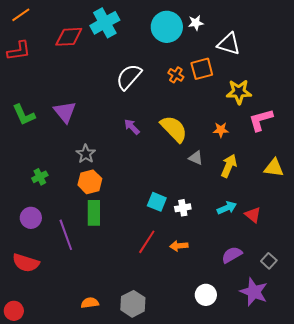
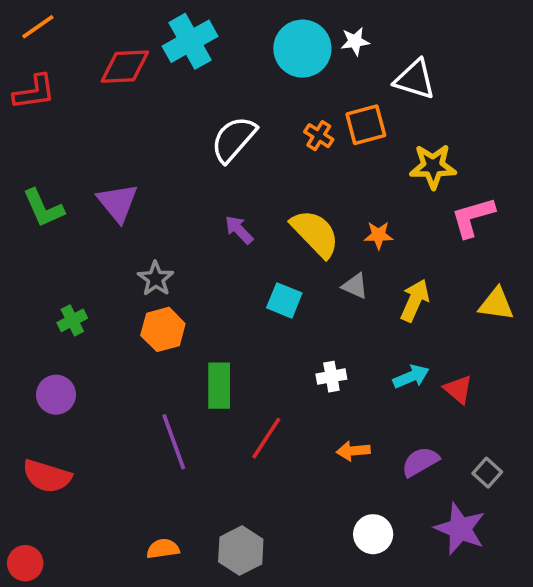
orange star: (221, 130) -> (379, 235), moved
cyan square: (157, 202) -> (284, 300), moved
green rectangle: (94, 213) -> (219, 386), moved
purple line: (66, 235) -> (174, 442), moved
orange arrow: (179, 246) -> (353, 451), moved

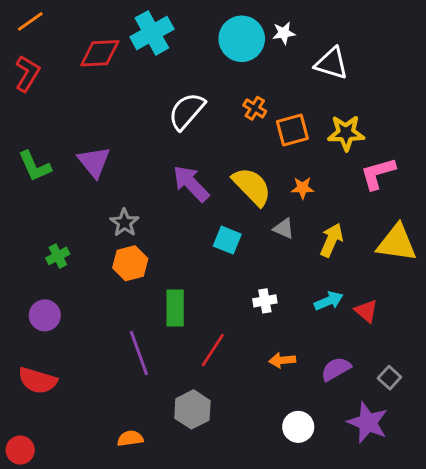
red L-shape: (34, 92) -> (27, 74), turned -51
orange square: (366, 125) -> (292, 130), moved
purple arrow: (239, 230) -> (191, 184), size x1.6
yellow triangle: (496, 304) -> (397, 243), size x1.4
gray hexagon: (241, 550) -> (192, 409), moved

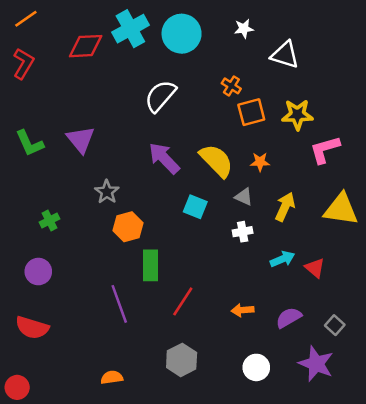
cyan circle: (242, 39) -> (182, 34), moved
orange cross: (255, 108) -> (231, 86), moved
orange hexagon: (130, 263) -> (128, 227), moved
white cross: (265, 301) -> (243, 232), moved
gray hexagon: (192, 409) -> (182, 360), moved

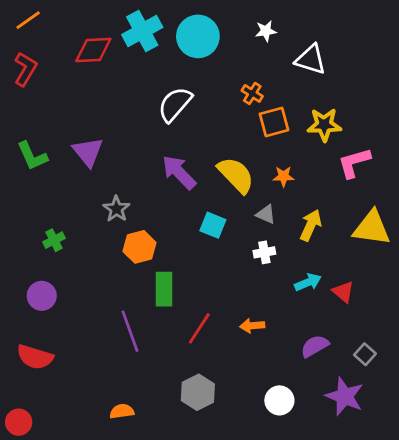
orange arrow: (243, 310) -> (252, 326), moved

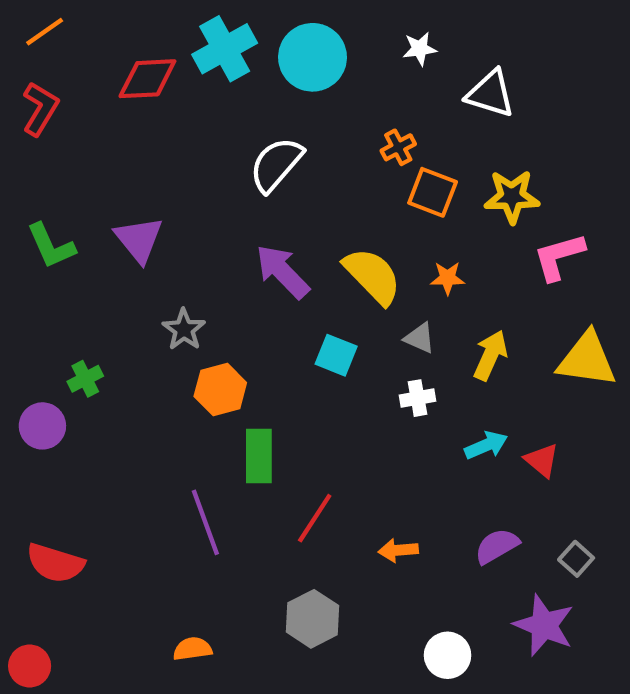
orange cross: (252, 93) -> (398, 147), turned 30
orange square: (274, 122) -> (433, 192), turned 36
purple circle: (42, 296) -> (42, 426), moved
orange arrow: (252, 326) -> (398, 550), moved
white circle: (279, 400) -> (448, 655), moved

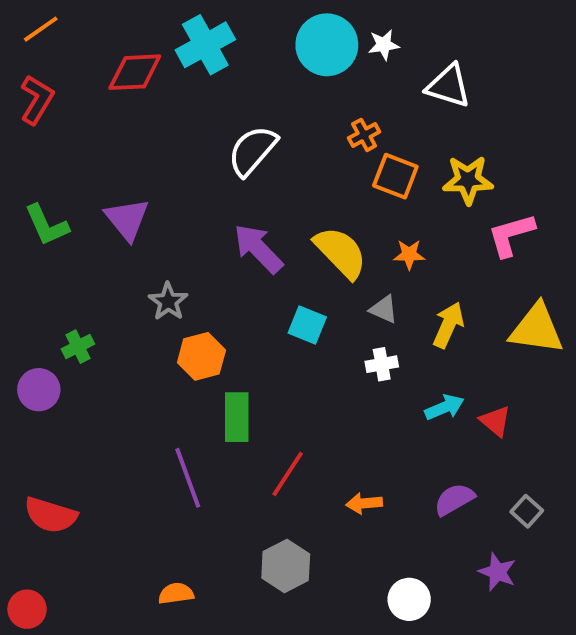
cyan circle: (312, 57) -> (327, 45), moved
purple star: (544, 625) -> (497, 572), size x0.7

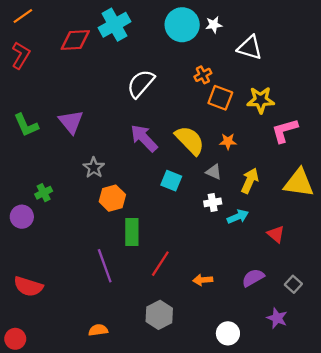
cyan arrow: (444, 407) -> (238, 217), moved

